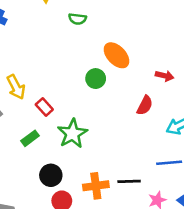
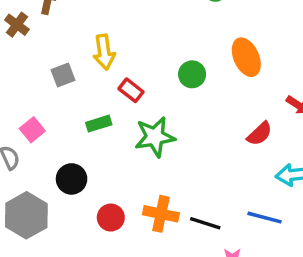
green circle: (96, 79) -> (192, 74), moved
red rectangle: (44, 107) -> (131, 90), turned -30
black circle: (51, 175) -> (72, 179), moved

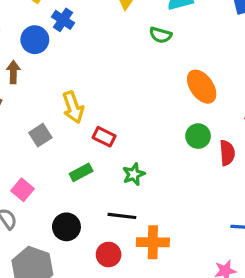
green circle: (192, 74) -> (198, 136), moved
red semicircle: (260, 134) -> (227, 153), turned -40
green star: (155, 137) -> (134, 174), size x0.6
black line: (205, 223) -> (122, 216), moved

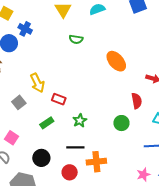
green semicircle: (161, 35) -> (76, 39), moved
green circle: (198, 136) -> (121, 123), moved

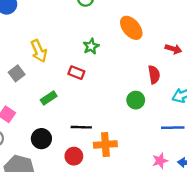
red rectangle: (59, 99) -> (76, 73), moved
green star: (80, 121) -> (91, 46), moved

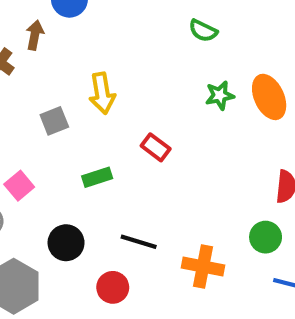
green star: (91, 46) -> (220, 95), moved
green circle: (136, 100) -> (266, 237), moved
orange cross: (105, 144) -> (203, 266), moved

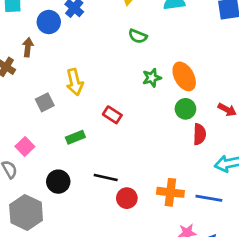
green circle: (266, 237) -> (185, 109), moved
orange cross: (203, 266) -> (170, 192), moved
red circle: (113, 287) -> (127, 198), moved

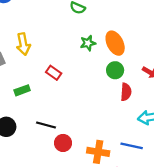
orange cross: (170, 192) -> (98, 152), moved

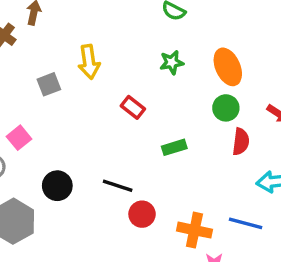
green star: (88, 43) -> (172, 62), moved
green rectangle: (22, 90) -> (174, 147), moved

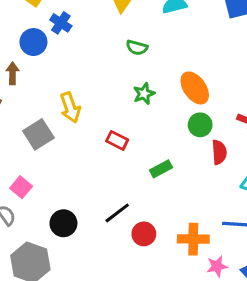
gray square: (49, 84) -> (38, 134), size x1.4
black line: (118, 186) -> (117, 213), turned -44

